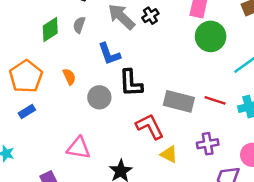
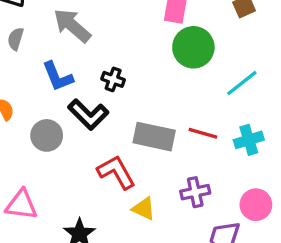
black cross: (150, 16) -> (113, 79), moved, turned -35
black L-shape: (131, 83) -> (88, 114), turned -40

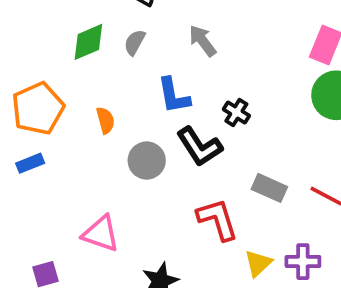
gray arrow: (72, 25) -> (203, 41), size x0.7
gray rectangle: (154, 137) -> (269, 188), size x0.7
yellow triangle: (144, 209) -> (258, 263), moved, turned 40

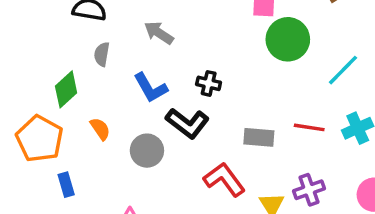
green diamond: (88, 42) -> (66, 89), moved
blue rectangle: (30, 163) -> (66, 185), moved, turned -65

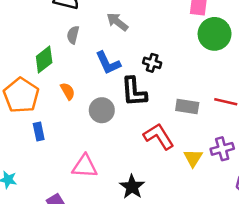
black L-shape: (187, 123) -> (134, 92), turned 44

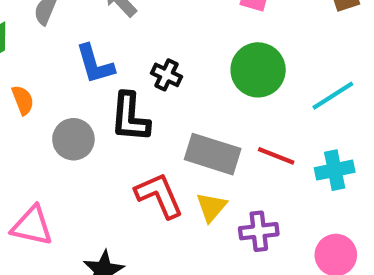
green circle: (215, 34) -> (258, 70), moved
gray rectangle: (187, 106) -> (213, 154), size x1.4
yellow triangle: (193, 158) -> (211, 207), moved

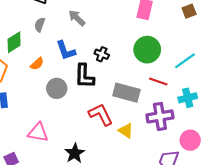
orange semicircle: (23, 100) -> (37, 64), moved, turned 72
red line: (276, 156) -> (158, 82), moved
yellow triangle: (211, 207) -> (126, 131), moved, turned -35
purple cross: (259, 231) -> (160, 116), moved, size x1.4

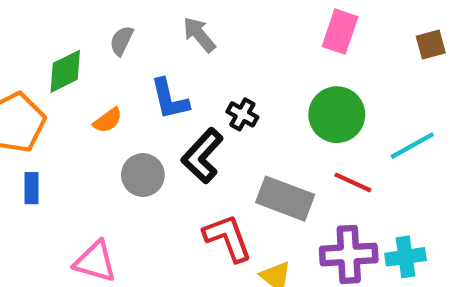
black L-shape: (84, 76) -> (202, 156), turned 35
cyan cross: (188, 98) -> (405, 257), moved

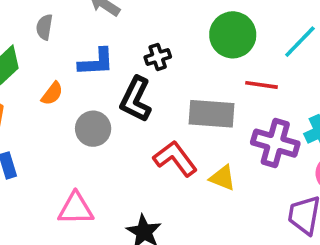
blue L-shape: (170, 99) -> (96, 62), turned -63
black cross: (242, 114) -> (158, 57), turned -30
purple cross: (349, 254) -> (275, 143), turned 36

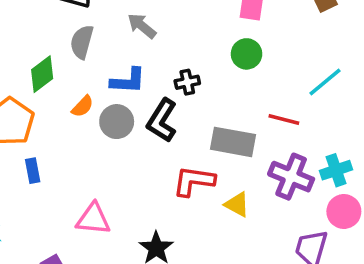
gray semicircle: (44, 27) -> (82, 42), size x1.4
green circle: (233, 35) -> (247, 54), moved, size x0.7
gray circle: (93, 129) -> (117, 122), moved
red L-shape: (175, 158) -> (194, 181), turned -51

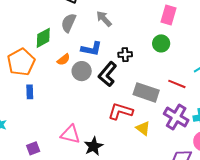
pink triangle: (93, 219) -> (70, 134), moved

